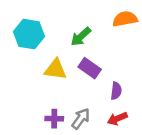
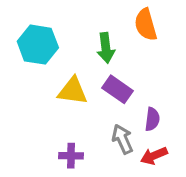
orange semicircle: (125, 19) -> (146, 25), moved, turned -95
green arrow: (81, 37) -> (106, 48), turned -55
gray arrow: (81, 119) -> (122, 139), moved, turned -60

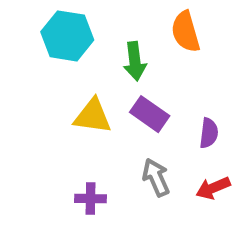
cyan hexagon: (38, 45) -> (67, 36), moved
purple semicircle: (152, 119) -> (209, 133), moved
red arrow: (154, 156) -> (213, 188), moved

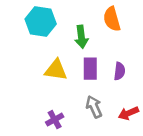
purple rectangle: (150, 114) -> (90, 69), turned 55
purple semicircle: (209, 133) -> (120, 71), moved
purple cross: (90, 199) -> (55, 120), turned -30

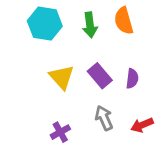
green arrow: (81, 37) -> (90, 25), moved
purple rectangle: (90, 69) -> (100, 76), turned -40
yellow triangle: (56, 70) -> (62, 77), turned 40

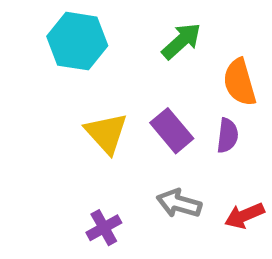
orange semicircle: (124, 21) -> (240, 82), moved
green arrow: (90, 25) -> (181, 41), moved, turned -125
gray arrow: (104, 118) -> (179, 203), turned -50

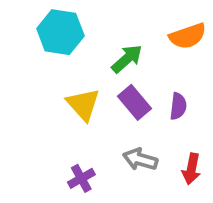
green arrow: (181, 41) -> (127, 59), moved
orange semicircle: (240, 82) -> (188, 36), moved, turned -93
red arrow: (244, 216) -> (191, 169), turned -56

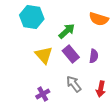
orange semicircle: (188, 36) -> (99, 19), turned 36
gray arrow: (140, 159) -> (74, 84), turned 36

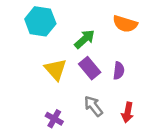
purple cross: (43, 94) -> (54, 119), turned -32

